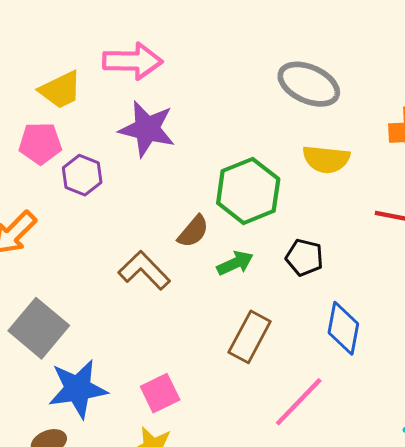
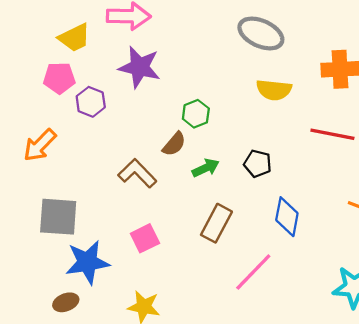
green hexagon: (248, 191) -> (196, 114), moved, size x0.6
gray square: (39, 328) -> (58, 217), turned -36
pink square: (160, 393) -> (145, 238), moved

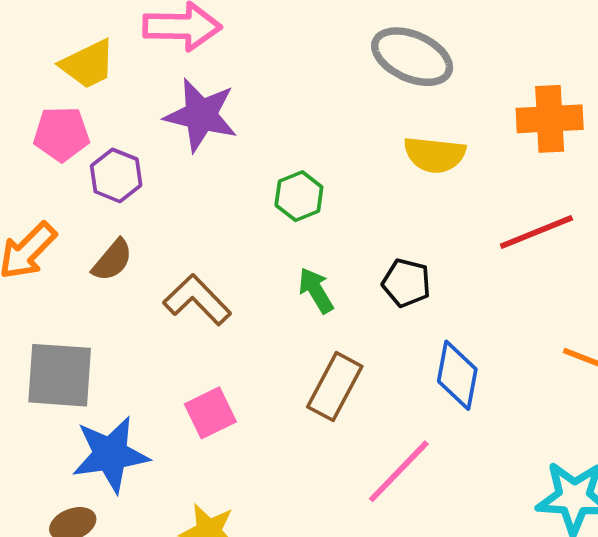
red line: (332, 134) -> (536, 232), turned -33
brown semicircle: (174, 144) -> (112, 260), moved
green arrow: (206, 168) -> (316, 290), turned -96

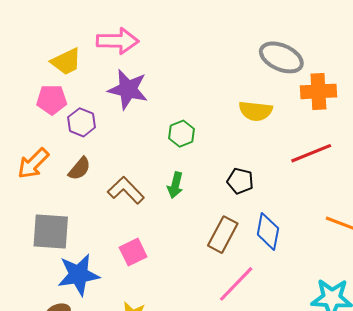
gray ellipse: (412, 57) -> (281, 57), moved
green arrow: (316, 290) -> (175, 185), moved, turned -135
brown rectangle: (335, 387) -> (223, 235), moved

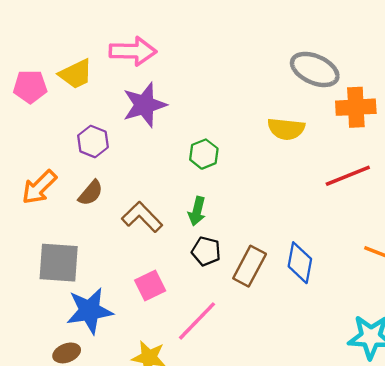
purple star: (128, 89) -> (144, 105), turned -30
pink pentagon: (52, 100) -> (30, 87), moved
black pentagon: (240, 181) -> (206, 251), moved
pink line: (236, 284) -> (197, 321), moved

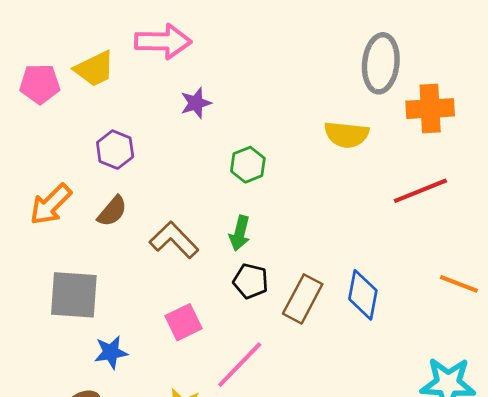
gray ellipse: (315, 69) -> (381, 63), turned 72
purple star: (144, 105) -> (196, 103), moved, size x0.6
blue star: (89, 311) -> (111, 352), size x0.6

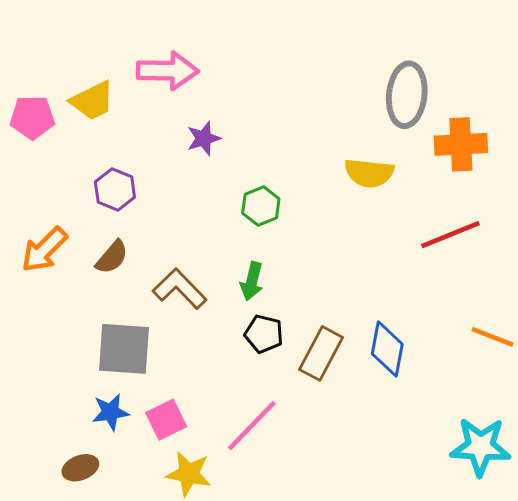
gray square: (74, 295) -> (124, 349), moved
pink square: (184, 322) -> (166, 420), moved

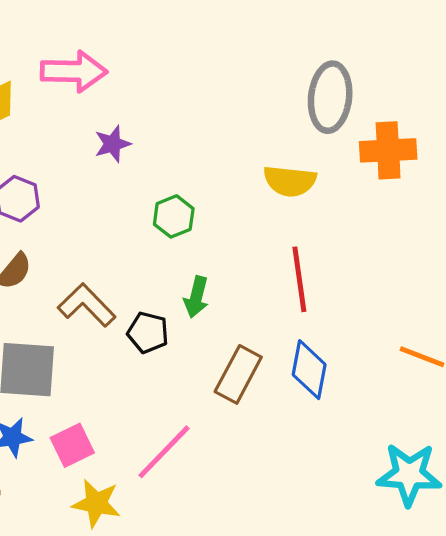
red line: (450, 235) -> (299, 279), moved, turned -76
green arrow: (252, 281) -> (196, 297), moved
black pentagon: (264, 334) -> (148, 333), moved

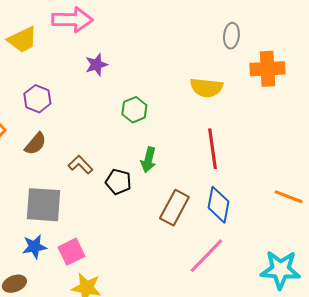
gray ellipse: (330, 97) -> (231, 36), size x0.6
brown L-shape: (87, 305) -> (80, 165), size x0.7
pink line: (164, 452) -> (206, 256), moved

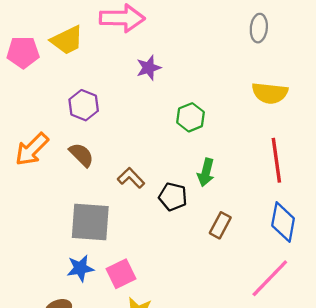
gray ellipse: (231, 36) -> (259, 28), moved
brown semicircle: (35, 144) -> (81, 155), turned -85
brown rectangle: (174, 208) -> (220, 225), moved, size x0.7

